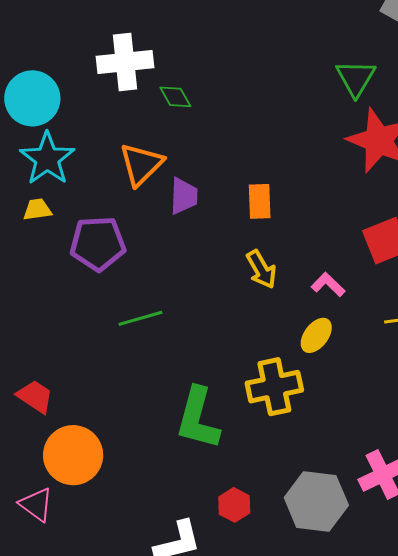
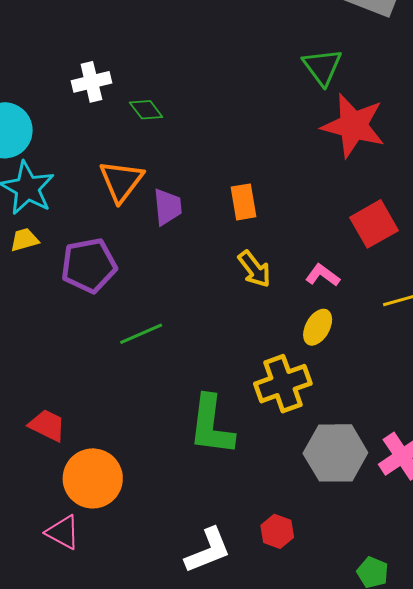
white cross: (125, 62) -> (91, 82), size x0.7
gray hexagon: (316, 501) -> (335, 453), moved
red hexagon: (234, 505) -> (277, 531), moved

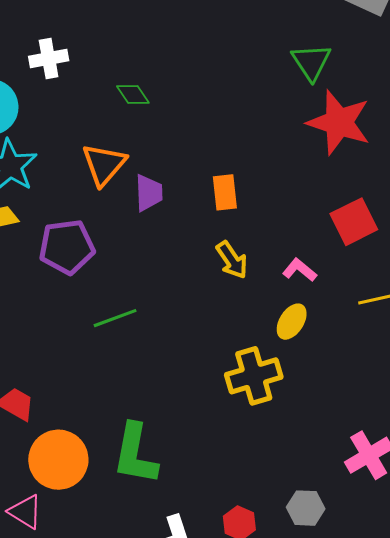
white cross: (91, 82) -> (49, 59), moved
green L-shape: (211, 425) -> (135, 454), moved
gray hexagon: (335, 453) -> (306, 508), moved, size x0.6

